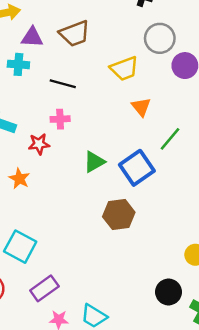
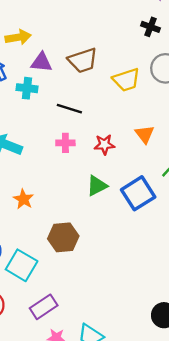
yellow trapezoid: (124, 69) -> (126, 80), moved
red star: (39, 144) -> (104, 144), moved
brown hexagon: (119, 215) -> (63, 237), moved

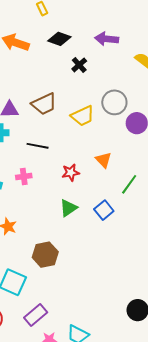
black cross: (150, 27) -> (79, 65), moved, turned 35
pink cross: (65, 143) -> (24, 176), moved
blue square: (138, 193) -> (104, 210), size x0.7

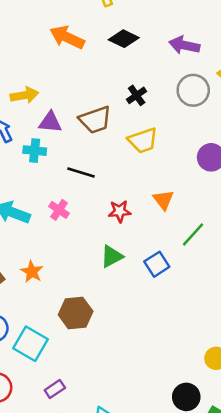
black cross: (79, 65) -> (137, 95), moved
gray circle: (114, 102) -> (193, 90), moved
pink cross: (24, 176) -> (59, 210), turned 35
purple rectangle: (36, 315) -> (55, 389), size x0.7

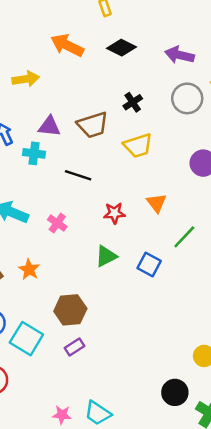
yellow arrow: (24, 95) -> (26, 79), moved
pink cross: (59, 210) -> (57, 223), moved
blue square: (157, 264) -> (149, 265), turned -30
purple rectangle: (55, 389) -> (74, 347), moved

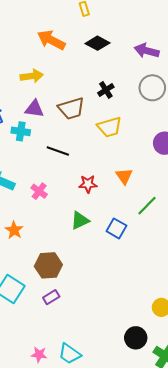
yellow arrow: (26, 79) -> (32, 76), moved

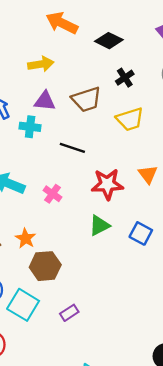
black diamond: (97, 43) -> (109, 41), moved
red star: (88, 184) -> (107, 184), size x1.5
brown hexagon: (48, 265) -> (45, 266), moved

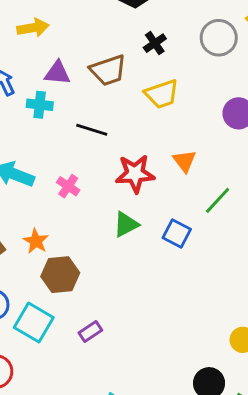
yellow arrow: (41, 64) -> (33, 28), moved

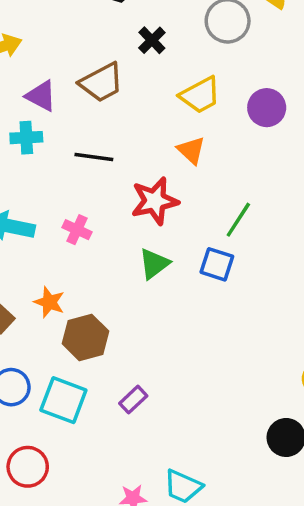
purple triangle: (57, 73) -> (41, 96), turned 32
yellow trapezoid: (162, 94) -> (200, 95), moved
orange triangle: (184, 161) -> (191, 150), moved
green line: (218, 200) -> (238, 220), moved

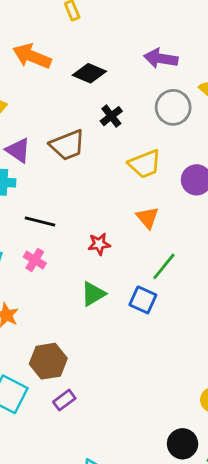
orange triangle: (191, 150) -> (147, 218), moved
black line: (94, 157) -> (40, 221), moved
red star: (155, 201) -> (99, 244), size x0.6
brown hexagon: (85, 337) -> (48, 361), moved

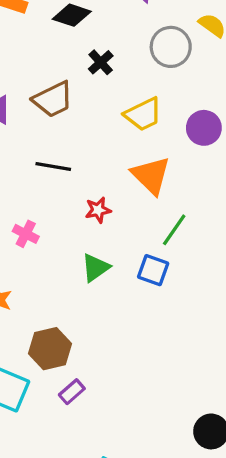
orange triangle: (147, 218) -> (151, 175), size x1.5
black line: (40, 221) -> (53, 167), moved

